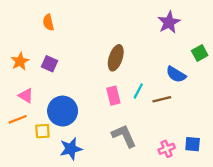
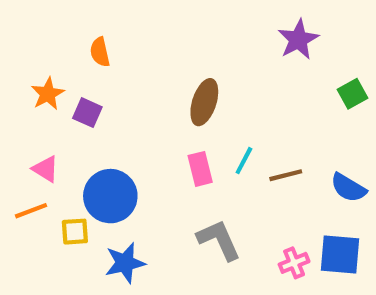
orange semicircle: (48, 22) -> (100, 52), moved
orange star: (20, 61) -> (48, 94), moved
blue semicircle: (176, 74) -> (348, 188), moved
blue square: (193, 144) -> (340, 255), size x1.5

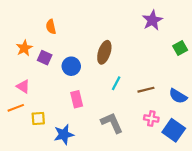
cyan line: (244, 161) -> (116, 83), moved
pink rectangle: (200, 169) -> (77, 99), moved
blue circle: (110, 196) -> (71, 66), moved, size x0.7
blue square: (340, 255) -> (174, 130), turned 30
pink cross: (294, 263) -> (151, 118), moved, turned 32

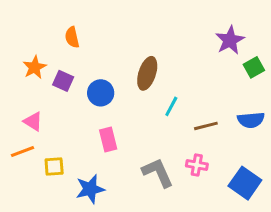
purple star: (152, 20) -> (230, 40), moved
cyan line: (116, 83) -> (171, 106), moved
blue semicircle: (178, 96) -> (251, 120), moved, turned -36
pink cross: (151, 118) -> (197, 165), moved

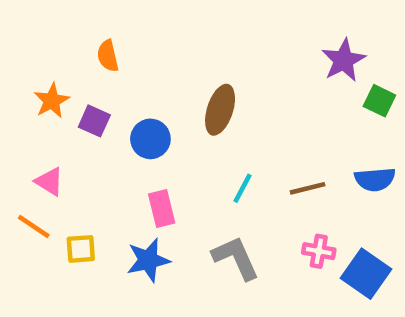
green square: (254, 67) -> (379, 101), turned -35
cyan line: (171, 106) -> (242, 188), moved
orange line: (23, 151) -> (34, 226), turned 55
pink cross: (197, 165) -> (319, 251), moved
blue star: (90, 189) -> (148, 260), moved

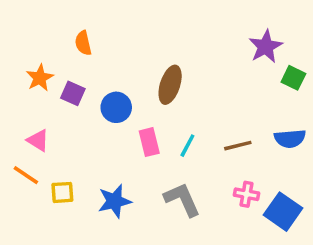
pink rectangle: (162, 209) -> (149, 142), moved

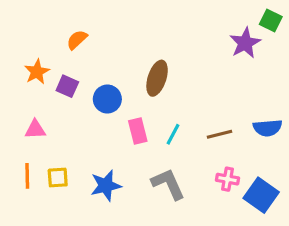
orange semicircle: (83, 43) -> (77, 40), turned 60
green square: (293, 78) -> (271, 21), moved
pink triangle: (38, 140) -> (35, 129), turned -35
orange line: (26, 175) -> (27, 176), moved, turned 55

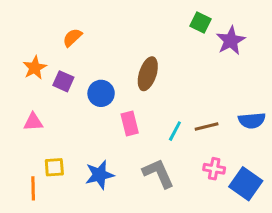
green square: (271, 21) -> (201, 22), moved
cyan line: (173, 134) -> (175, 131), moved
orange line: (27, 176) -> (33, 188), moved

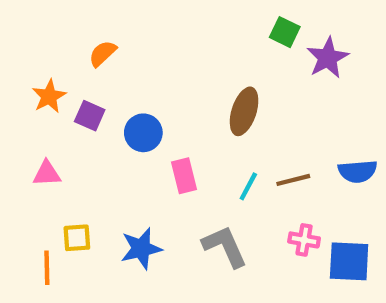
brown ellipse: (148, 74) -> (244, 111), moved
blue square: (246, 184) -> (349, 261), turned -32

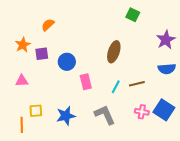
purple star: (328, 58) -> (166, 40), moved
purple square: (90, 116) -> (42, 54), turned -32
blue semicircle: (358, 171) -> (167, 69), moved
blue square: (349, 261) -> (164, 110), moved, turned 30

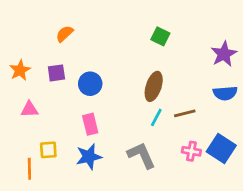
green square: (133, 15) -> (160, 36), moved
orange star: (23, 45) -> (20, 70), moved
brown ellipse: (114, 52) -> (154, 86), moved
pink rectangle: (86, 82) -> (90, 124), moved

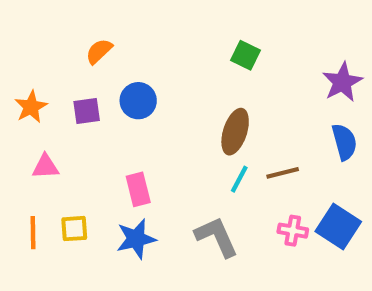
blue circle: (90, 84) -> (138, 101), moved
blue semicircle: (225, 93) -> (344, 142), turned -100
orange line: (29, 169) -> (33, 233), moved

